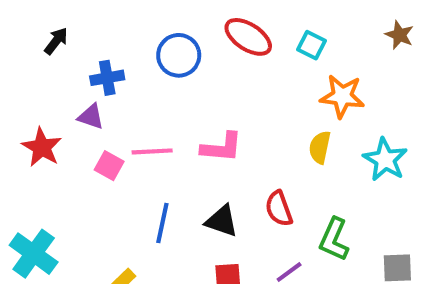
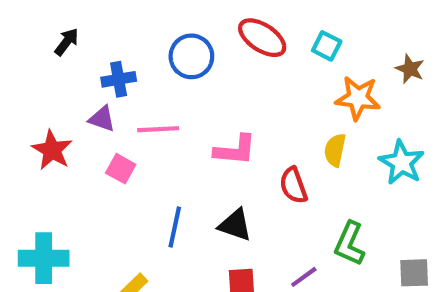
brown star: (399, 35) -> (410, 69), moved
pink line: (152, 151) -> (158, 129), moved
red semicircle: (279, 209) -> (293, 185), moved
cyan cross: (34, 254) -> (44, 258), turned -36

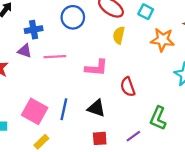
yellow semicircle: (335, 150) -> (119, 35), moved
pink square: (121, 169) -> (35, 111), moved, size x1.6

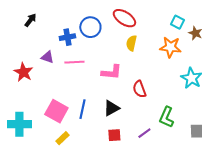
cyan square: (146, 12) -> (177, 22), moved
blue cross: (34, 30) -> (67, 37), moved
black triangle: (96, 108) -> (111, 108), turned -48

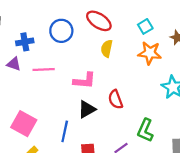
cyan square: (177, 22) -> (145, 26), moved, turned 32
blue cross: (67, 37) -> (25, 42), moved
black triangle: (111, 108) -> (87, 109), moved
blue line: (82, 109) -> (65, 131), moved

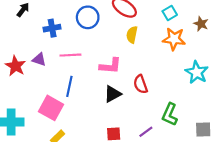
purple triangle: (14, 64) -> (39, 59), moved
blue line: (65, 131) -> (69, 86), moved

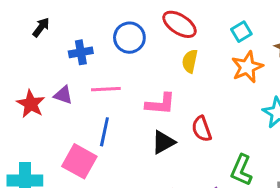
orange star: (174, 39) -> (247, 67), turned -30

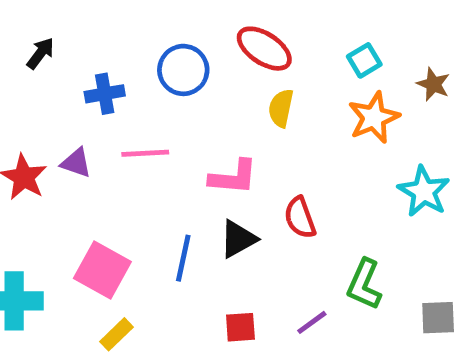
blue line: (104, 132) -> (183, 258), moved

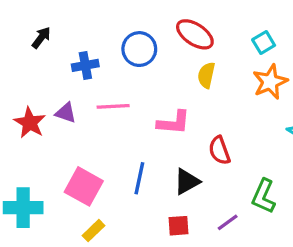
black triangle: (238, 239) -> (187, 181), moved

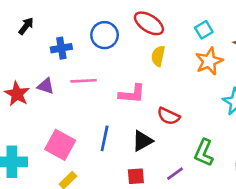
red semicircle: (219, 150) -> (169, 116), turned -45

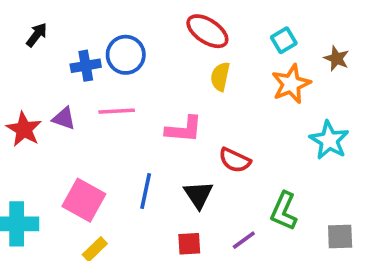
blue circle: (105, 35) -> (126, 55), moved
black triangle: (142, 141) -> (198, 195), turned -35

